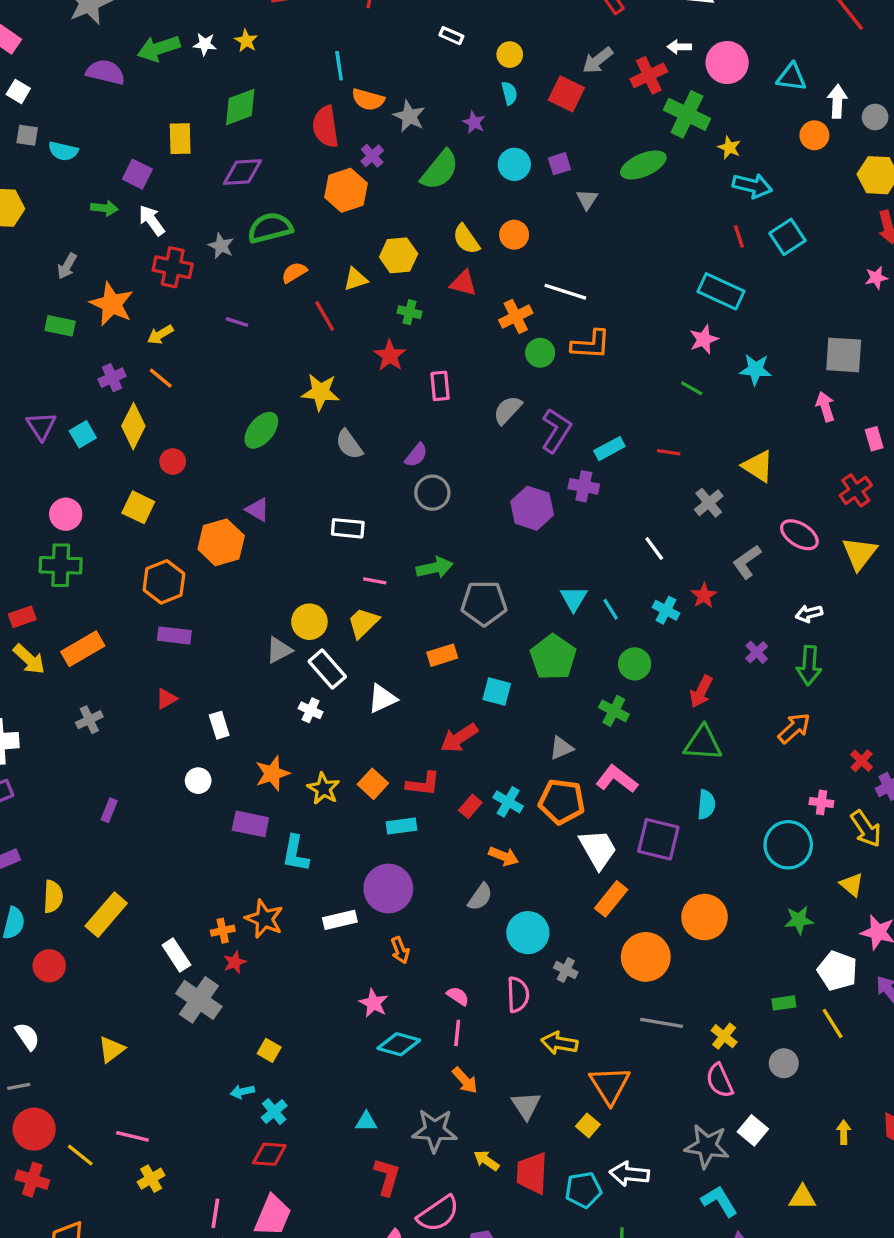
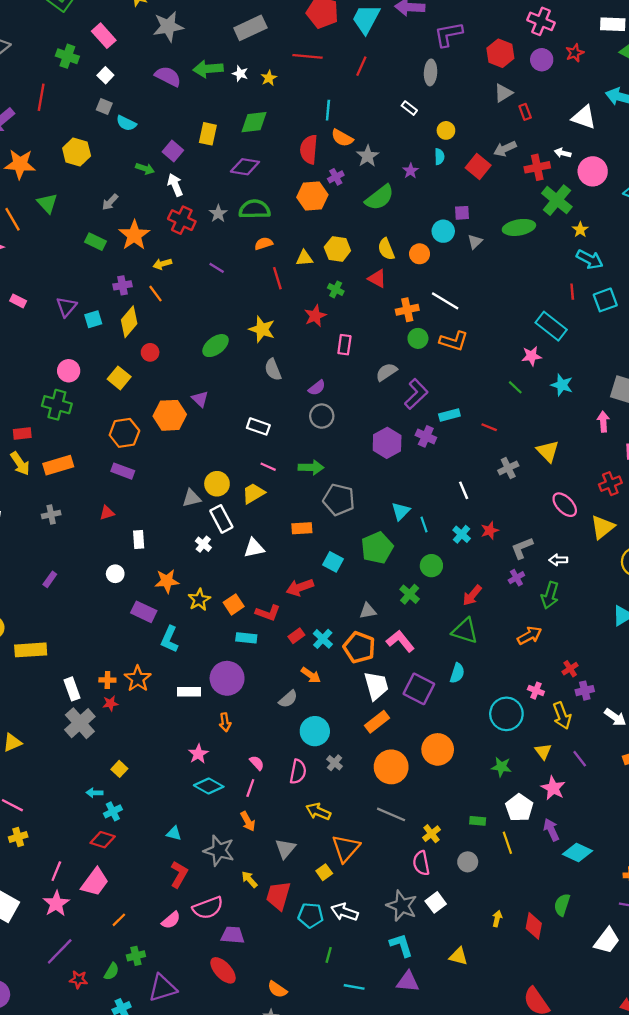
cyan circle: (514, 164) -> (443, 231), moved
gray L-shape: (747, 562) -> (522, 548), moved
yellow rectangle: (106, 915) -> (31, 650), turned 32

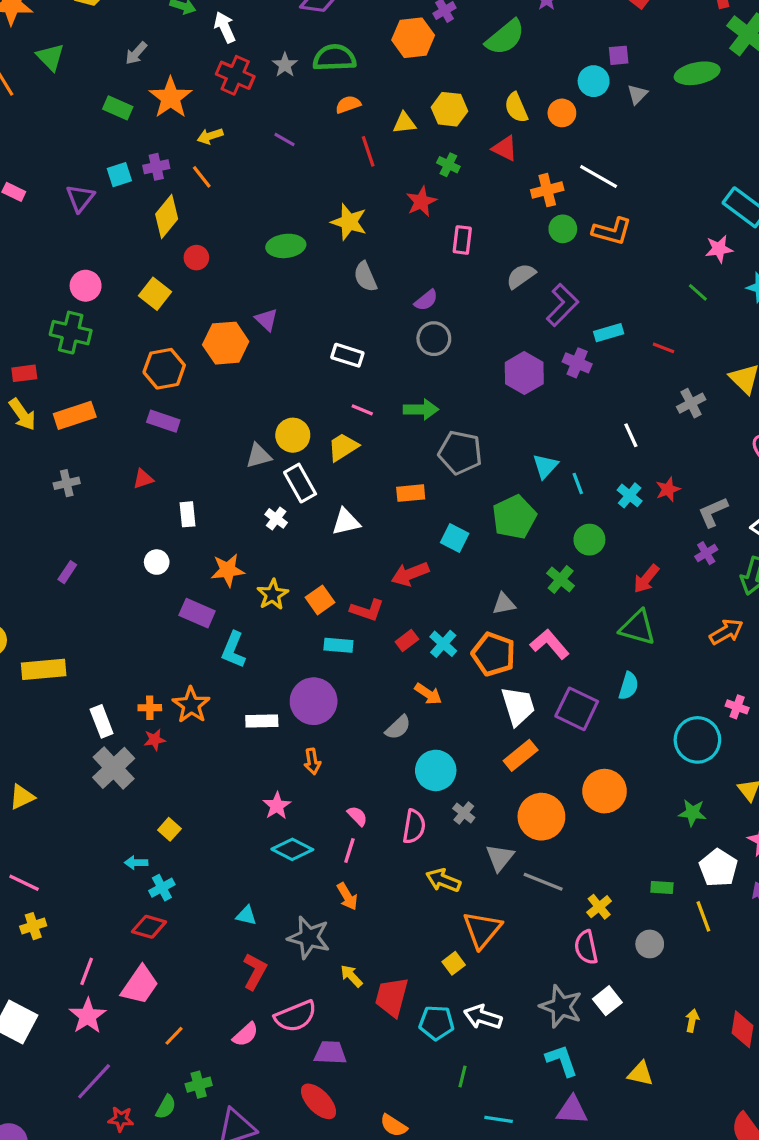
cyan square: (93, 319) -> (119, 175), moved
green ellipse: (216, 346) -> (286, 246), turned 32
gray triangle: (285, 848) -> (500, 858), moved

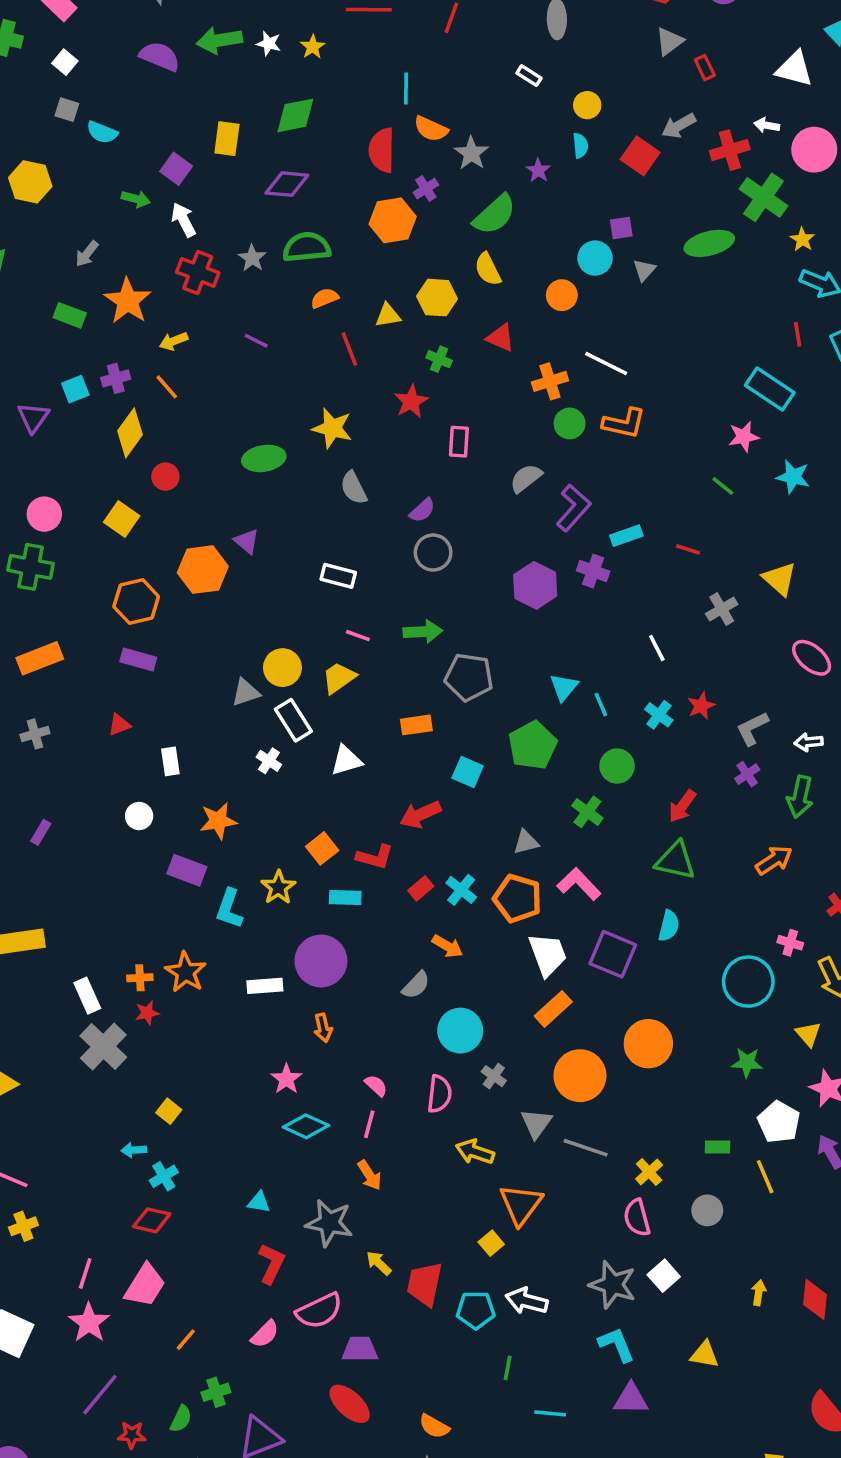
yellow semicircle: (516, 108) -> (488, 269), moved
yellow star: (273, 594) -> (278, 887), moved

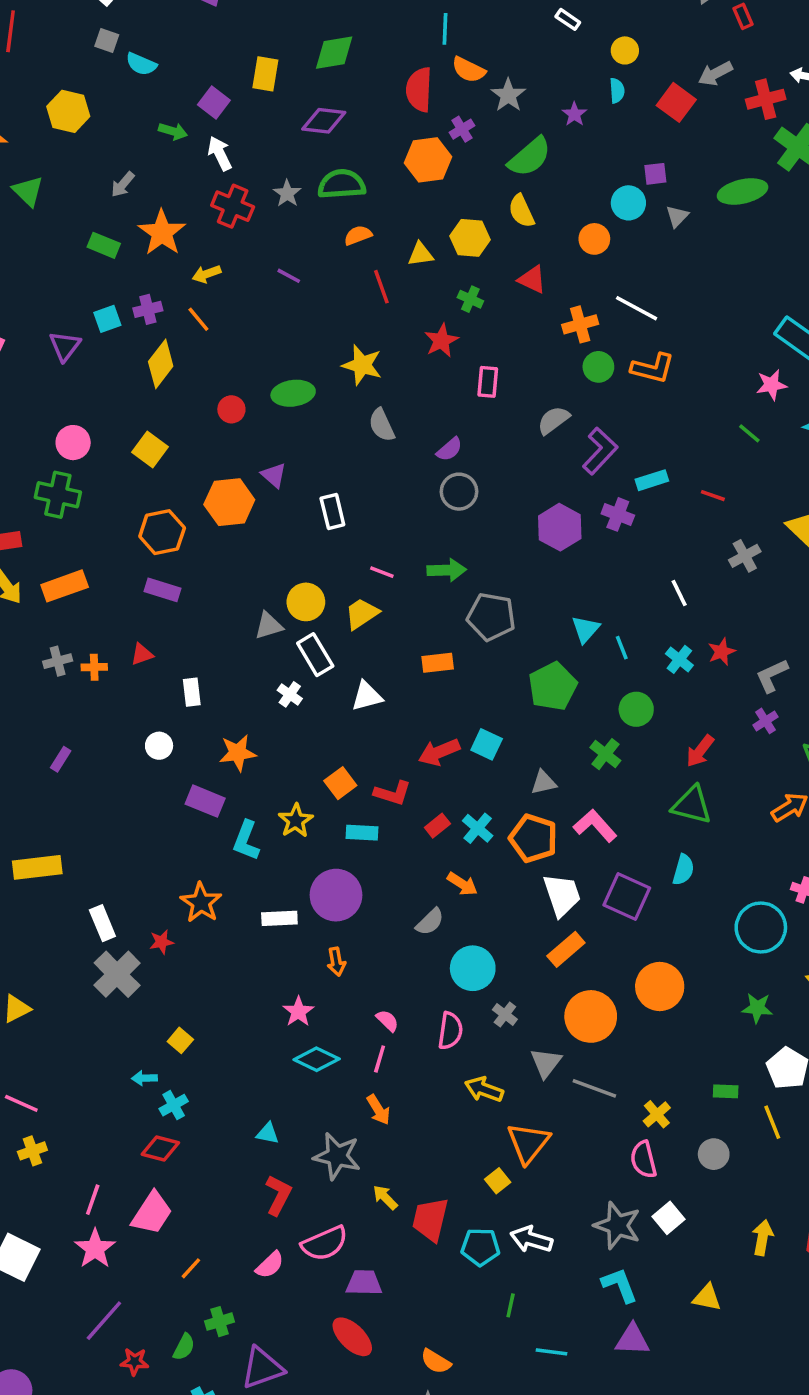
red circle: (165, 477) -> (231, 409), moved
white rectangle: (338, 576) -> (332, 511), moved, turned 60
cyan square: (468, 772) -> (487, 744), moved
orange cross: (140, 978) -> (94, 667), moved
yellow arrow: (759, 1293) -> (763, 1238), size x1.4

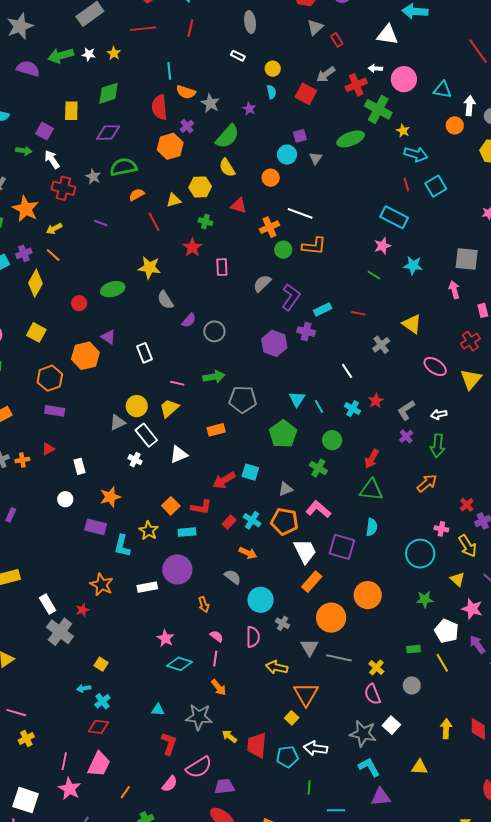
purple semicircle: (449, 449) -> (189, 320), moved
gray semicircle: (430, 922) -> (233, 577), turned -90
orange arrow: (336, 962) -> (204, 605), moved

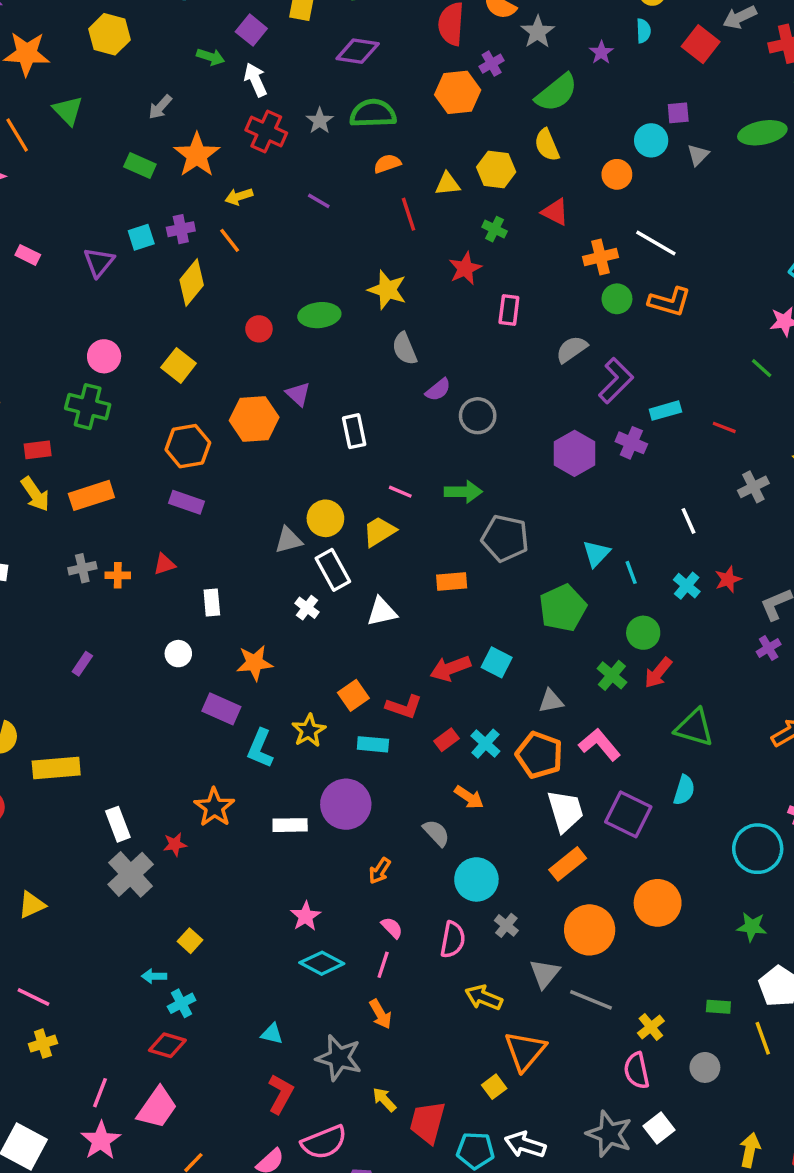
red arrow: (372, 459) -> (658, 673), moved
orange arrow: (204, 605) -> (380, 871), turned 42

